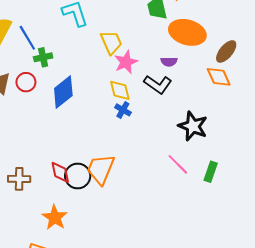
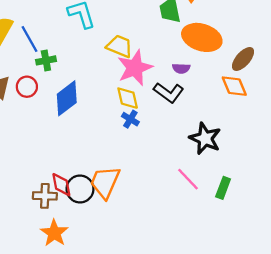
yellow trapezoid: (111, 42) -> (120, 46), turned -45
pink star: (126, 62) -> (135, 68), size x1.4
brown cross: (19, 179) -> (45, 196), moved

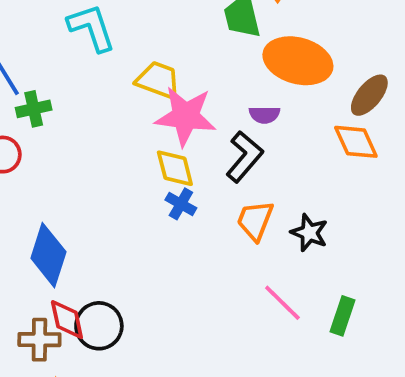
pink star: (135, 68) -> (186, 116), turned 30
black L-shape: (169, 93) -> (244, 157), turned -84
blue diamond: (67, 98) -> (48, 255), moved, turned -33
black star: (205, 138) -> (309, 233), size x0.7
orange trapezoid: (105, 182) -> (255, 220), moved, size x0.7

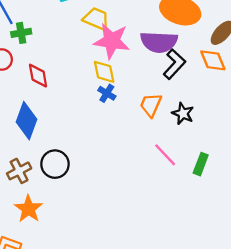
purple semicircle: (264, 115) -> (159, 42), size x2.0
black L-shape: (244, 157) -> (174, 64), moved
red diamond: (67, 320) -> (38, 76), moved
brown cross: (39, 340) -> (19, 171), turned -30

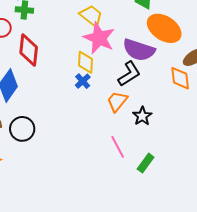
black L-shape: (174, 64) -> (129, 74), moved
red diamond: (38, 76) -> (29, 50), size x1.4

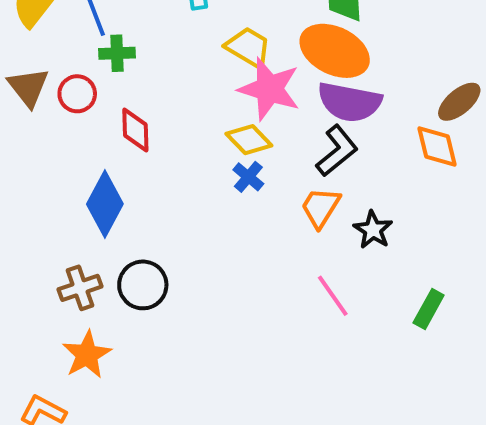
orange ellipse: (164, 28) -> (335, 51), moved
red diamond: (29, 50) -> (135, 130), size x0.7
yellow diamond: (85, 62) -> (249, 140), turned -40
green rectangle: (146, 163) -> (429, 309), moved

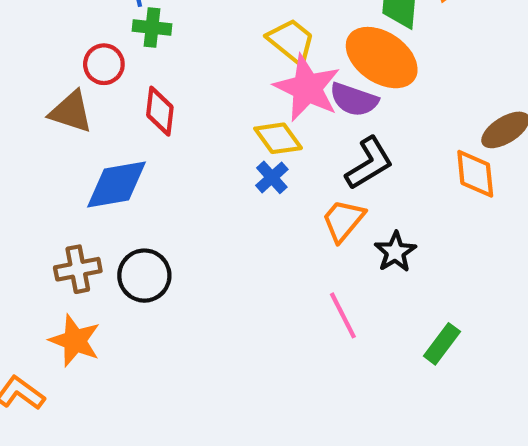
brown triangle: (28, 87) -> (71, 112), moved, turned -42
purple semicircle: (350, 102) -> (354, 100), moved, size x0.7
blue diamond: (105, 204) -> (117, 185), turned 44
orange star: (87, 355) -> (75, 341), turned -30

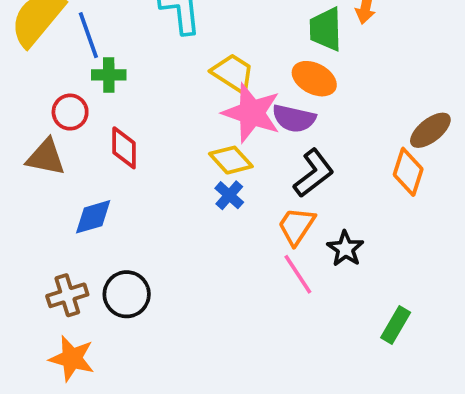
orange ellipse: (382, 58) -> (314, 79), size x0.7
orange diamond: (475, 174) -> (408, 172), turned 30
blue diamond: (117, 185) -> (93, 217), size x0.7
pink line: (343, 315) -> (298, 274), moved

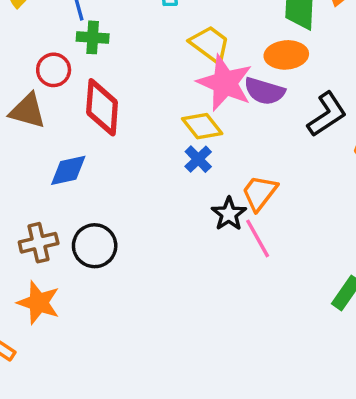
orange ellipse: (314, 79) -> (286, 55), turned -36
red diamond: (124, 148) -> (102, 107), size x1.4
black L-shape: (314, 173) -> (327, 114), moved
black star: (345, 249) -> (229, 214), moved

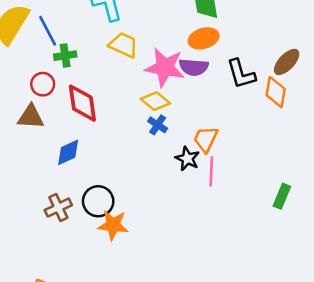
yellow trapezoid: (210, 44) -> (123, 45), moved
black L-shape: (327, 114) -> (241, 74), turned 120
pink line: (258, 238) -> (211, 171), turned 44
orange star: (39, 303) -> (113, 225), moved

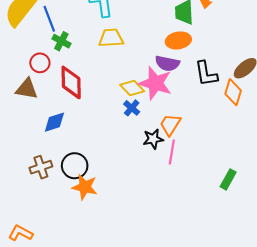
yellow trapezoid: (123, 45) -> (111, 38), turned -35
green cross: (65, 56) -> (61, 41), turned 30
pink star: (165, 67) -> (155, 83), moved
black star: (187, 159) -> (153, 139), turned 30

